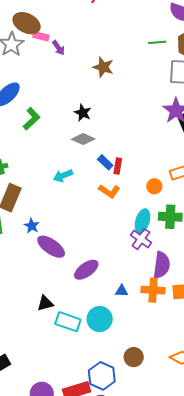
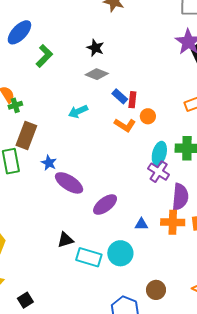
orange circle: (154, 186) -> (148, 116), moved

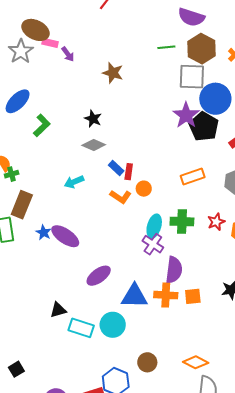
purple ellipse: (69, 183) -> (65, 236), moved
blue triangle: (141, 224) -> (134, 296), size x2.0

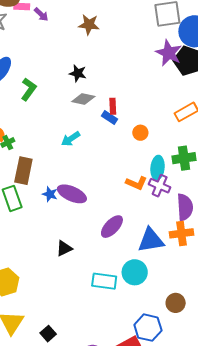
red rectangle: (129, 172) -> (113, 106), moved
orange L-shape: (121, 197) -> (136, 183), moved
black triangle: (58, 310) -> (64, 248), moved

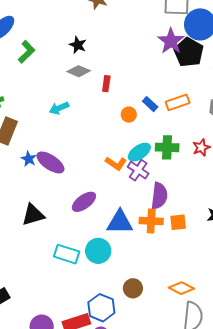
blue rectangle: (109, 118) -> (150, 104), moved
cyan ellipse: (158, 168) -> (139, 152), turned 40
black triangle: (64, 248) -> (33, 215), size x1.4

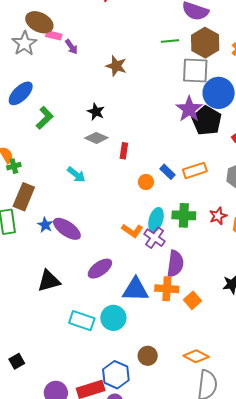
cyan arrow: (59, 108) -> (76, 175), turned -120
cyan ellipse: (139, 152) -> (156, 220), turned -40
orange square: (178, 222) -> (192, 300), moved, turned -36

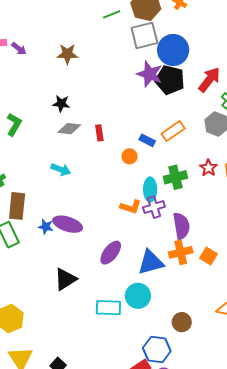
purple cross: (155, 238) -> (154, 207), turned -35

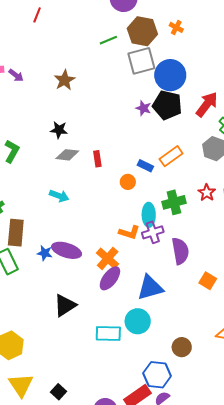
brown star: (67, 54) -> (65, 80), turned -30
purple star: (150, 74) -> (143, 108), moved, size x0.6
orange cross: (181, 252) -> (108, 258), moved, turned -35

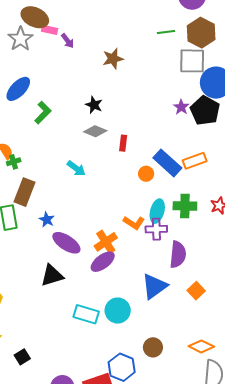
blue rectangle: (145, 166) -> (167, 163), size x1.8
purple ellipse: (67, 250) -> (66, 243), moved
blue triangle: (150, 288) -> (154, 286), moved, turned -36

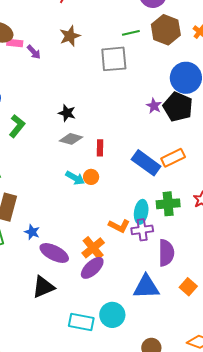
brown star: (113, 59) -> (70, 36), moved
gray square: (192, 61) -> (114, 59), moved
cyan arrow: (76, 168) -> (75, 178), moved
orange circle: (146, 174) -> (91, 177), moved
blue triangle: (154, 286) -> (146, 287), turned 40

